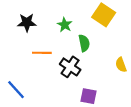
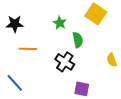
black star: (27, 23) -> (15, 24), moved
orange line: (42, 53) -> (28, 49), moved

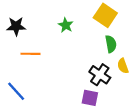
green semicircle: (78, 40) -> (111, 44), moved
black cross: (65, 62) -> (100, 75), moved

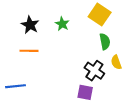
black star: (16, 26) -> (30, 25), moved, turned 30
blue line: (16, 91) -> (15, 86), turned -54

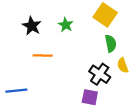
orange line: (29, 51) -> (43, 56), moved

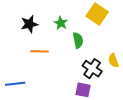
black star: (32, 26) -> (29, 24), turned 30
green semicircle: (111, 43) -> (78, 40), moved

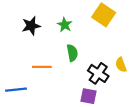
green semicircle: (78, 40) -> (72, 53), moved
orange line: (39, 51) -> (42, 67), moved

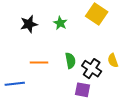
green semicircle: (72, 53) -> (70, 61), moved

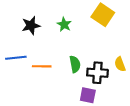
black cross: (92, 69) -> (97, 73), turned -30
blue line: (15, 84) -> (16, 58), moved

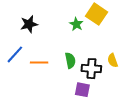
green star: (64, 24) -> (76, 24), moved
blue line: (16, 58) -> (15, 54), turned -42

